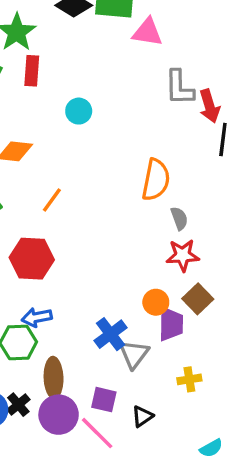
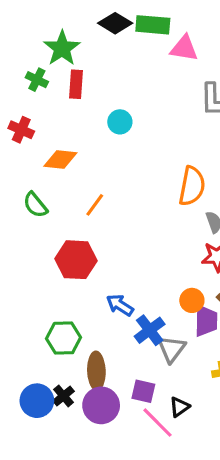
blue arrow: (37, 317) -> (120, 305), moved, turned 44
pink line: (97, 433) -> (157, 423), moved

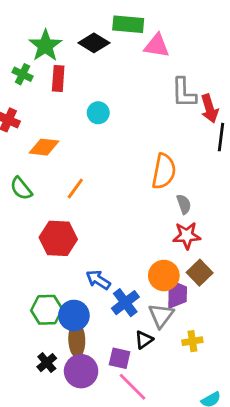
black diamond: (115, 23) -> (94, 43), moved
orange circle: (192, 300) -> (164, 276), size x1.4
gray triangle: (172, 349) -> (161, 315), moved
blue circle: (37, 401) -> (74, 315), moved
black triangle: (179, 407) -> (144, 340), moved

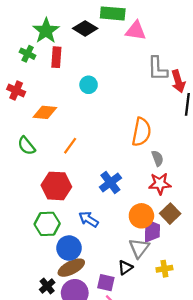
blue cross: (125, 303) -> (110, 182), moved
green hexagon: (47, 310) -> (47, 224), moved
brown ellipse: (77, 340) -> (71, 268), turned 65

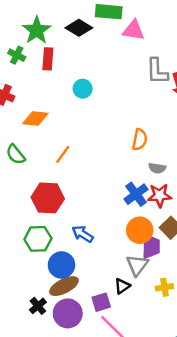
orange semicircle: (141, 132) -> (140, 140), size x0.7
gray semicircle: (158, 158) -> (157, 168), turned 119
blue cross: (110, 182) -> (136, 194), moved
purple square: (106, 283) -> (101, 302), turned -30

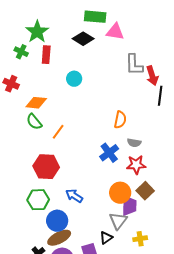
black diamond: (79, 28) -> (83, 39), moved
green semicircle: (16, 154) -> (34, 122), moved
blue cross: (136, 194) -> (109, 153), moved

